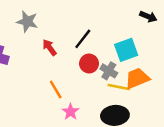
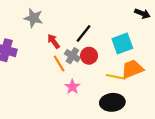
gray cross: (109, 71) -> (72, 56), moved
orange line: (56, 89) -> (59, 63), moved
pink star: (71, 112) -> (72, 87), moved

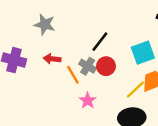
red arrow: (53, 41) -> (52, 59), moved, turned -48
yellow line: (116, 77) -> (135, 89), turned -54

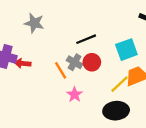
black line: (100, 42) -> (86, 39), turned 30
red arrow: (52, 59) -> (23, 63), moved

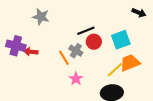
red circle: (92, 62) -> (94, 42), moved

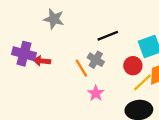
red circle: (94, 42) -> (133, 66), moved

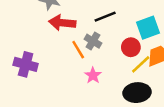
purple cross: (24, 54) -> (26, 64), moved
red arrow: (42, 61) -> (62, 23), moved, size x1.5

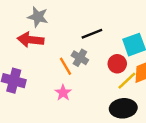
red arrow: (62, 23) -> (31, 40), moved
pink star: (93, 75) -> (63, 93), moved

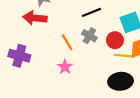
gray cross: (80, 58) -> (89, 36), moved
yellow line: (127, 81) -> (124, 56), turned 48

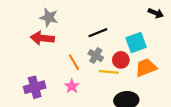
purple cross: (19, 56) -> (35, 87), moved, turned -30
yellow line: (124, 56) -> (109, 72), moved

